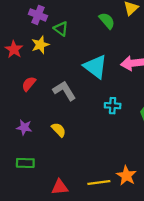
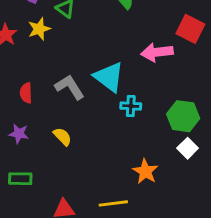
cyan triangle: (95, 67) -> (109, 77), moved
red semicircle: (29, 84) -> (26, 93), moved, turned -42
orange star: (126, 176) -> (145, 171), moved

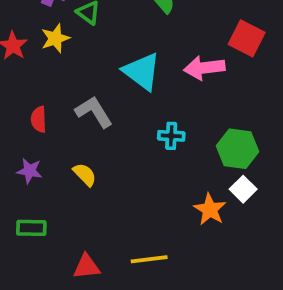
cyan triangle: (109, 77) -> (142, 71), moved
orange star: (145, 171) -> (210, 209), moved

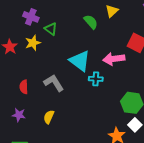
cyan cross: (171, 136) -> (96, 79), moved
yellow semicircle: (85, 175) -> (49, 117), turned -112

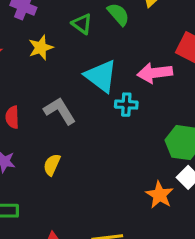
green triangle: (51, 29) -> (82, 24), moved
yellow star: (33, 43) -> (41, 48), moved

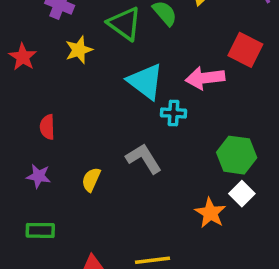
green triangle: (82, 24) -> (124, 24), size x1.5
gray L-shape: (60, 111) -> (144, 159), moved

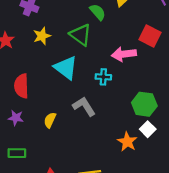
green triangle: (124, 24) -> (81, 35), moved
cyan triangle: (145, 81) -> (66, 68), moved
red semicircle: (47, 127) -> (21, 86), size x1.5

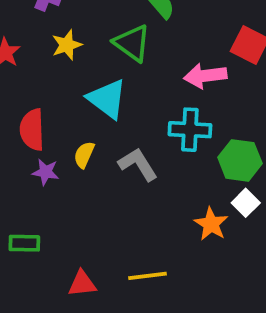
cyan cross: (103, 77) -> (190, 130), moved, size x1.5
purple star: (16, 118) -> (46, 172), moved
yellow semicircle: (50, 120) -> (84, 155), moved

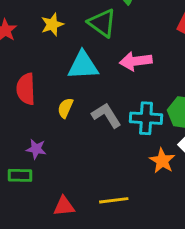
pink arrow: (205, 76) -> (136, 61), moved
cyan triangle: (107, 99) -> (83, 65), turned -40
cyan cross: (190, 130) -> (146, 118), moved
purple star: (46, 172) -> (36, 149), moved

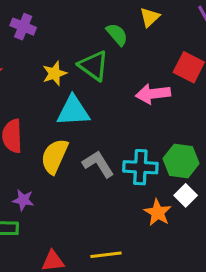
yellow star: (52, 24) -> (54, 73), moved
pink arrow: (136, 61) -> (153, 94), moved
yellow semicircle: (65, 108) -> (54, 156), size x1.6

